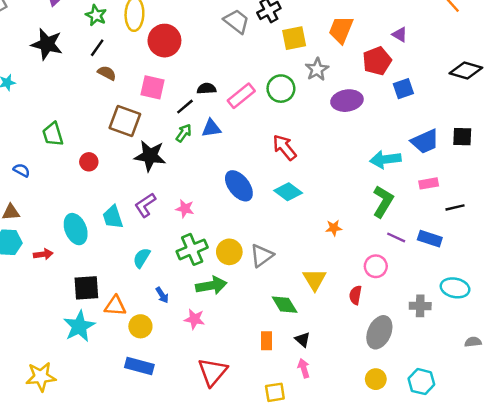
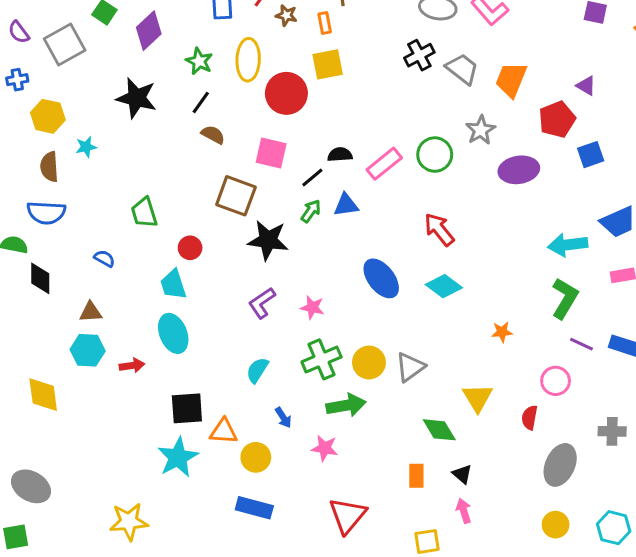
gray trapezoid: (237, 21) -> (462, 69), moved
yellow square: (294, 38) -> (328, 64), moved
cyan trapezoid: (113, 217) -> (173, 285), moved

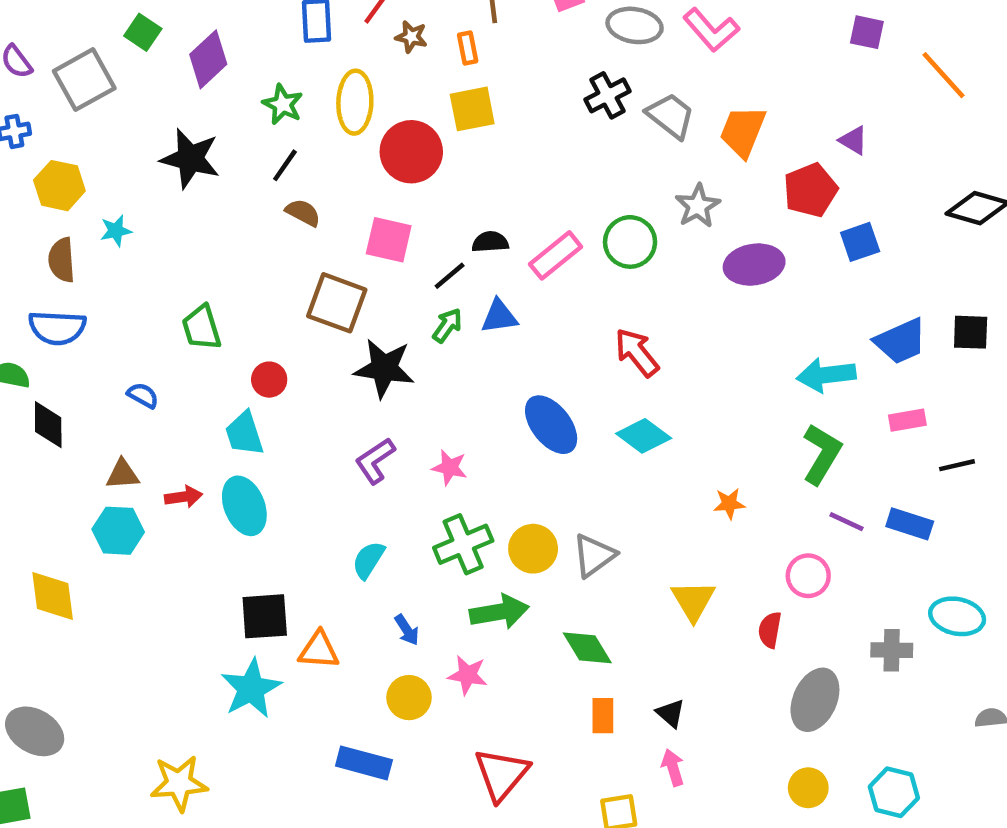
red arrow: (132, 366) -> (183, 497), moved
green diamond: (439, 430) -> (587, 648), moved
yellow circle: (256, 457) -> (409, 698), moved

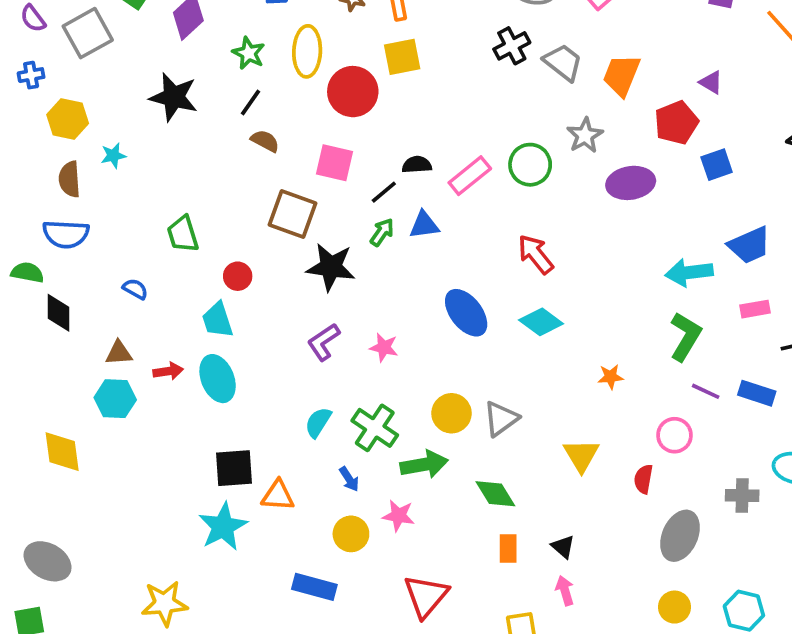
green cross: (463, 544) -> (375, 428), moved, turned -33

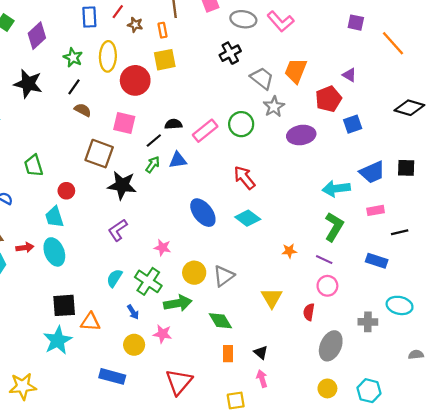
gray trapezoid: (563, 62) -> (262, 78), moved
pink star: (384, 347) -> (162, 248), moved
purple line: (706, 391) -> (324, 260), moved

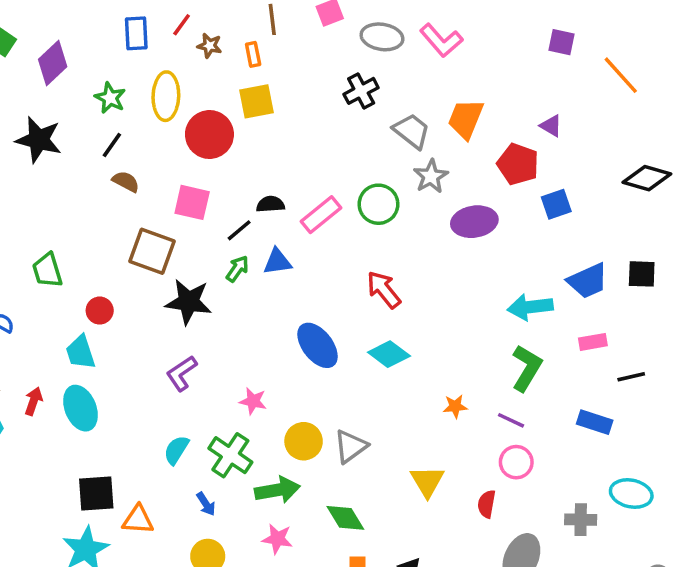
red pentagon: (329, 99) -> (518, 164), turned -30
red arrow: (25, 248) -> (33, 401), turned -63
pink star: (162, 334) -> (277, 539), moved

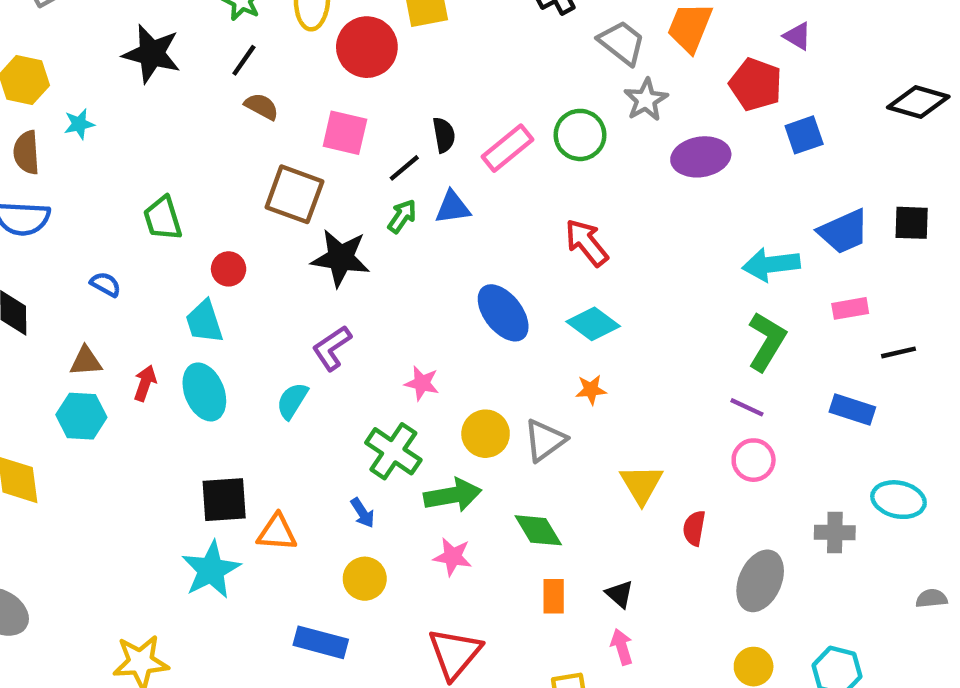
black semicircle: (270, 204) -> (444, 135), turned 84
orange star: (455, 406) -> (591, 390), moved
cyan semicircle: (176, 450) -> (292, 401), moved
red semicircle: (487, 504) -> (694, 528), moved

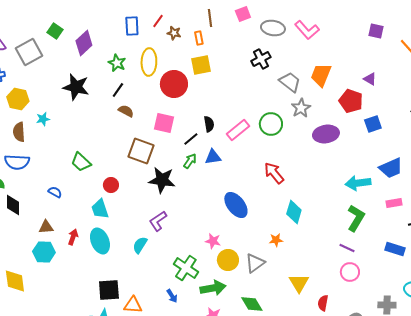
green trapezoid: (163, 218) -> (81, 162), turned -30
cyan diamond: (593, 324) -> (294, 212), moved, turned 70
pink star: (422, 383) -> (213, 241), moved

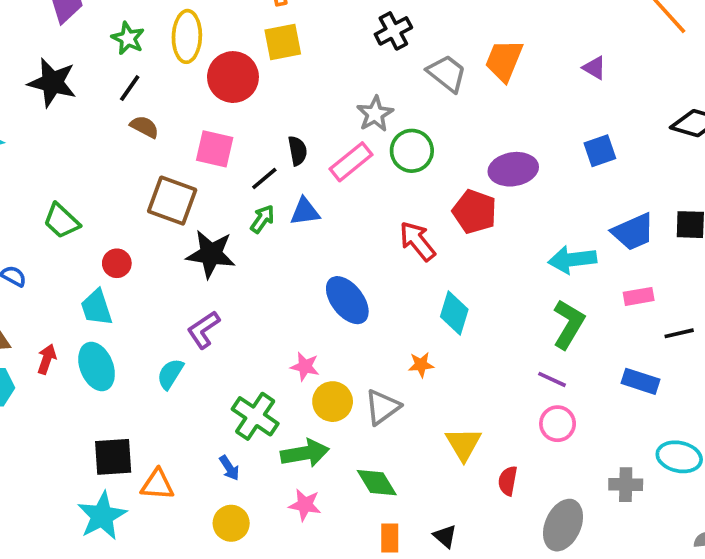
red pentagon: (351, 101) -> (475, 212), moved
gray star: (301, 108) -> (375, 114), moved

